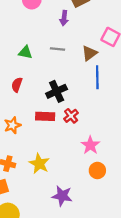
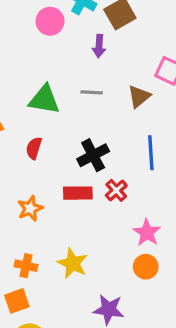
green triangle: (25, 52) -> (44, 100), size x1.5
blue line: (97, 77) -> (151, 153), moved
orange circle: (97, 170) -> (146, 267), moved

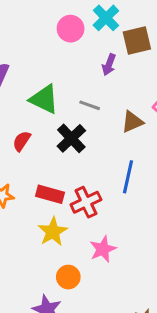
black cross: (93, 155) -> (71, 138), moved, turned -32
red cross: (116, 190) -> (86, 202), size x1.4
yellow star: (73, 263) -> (53, 232), moved
orange circle: (146, 267) -> (68, 277), moved

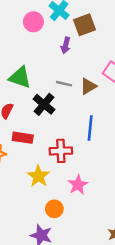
gray line: (90, 105) -> (64, 84), moved
red rectangle: (50, 194) -> (23, 138), moved
red cross: (86, 202) -> (61, 151), turned 30

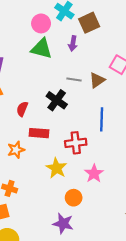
green triangle: (20, 77) -> (41, 49), moved

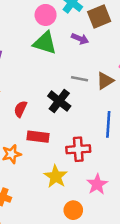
purple arrow: (73, 43) -> (80, 39), turned -80

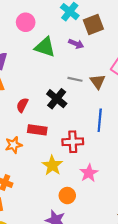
pink circle: (46, 15) -> (26, 22), moved
brown triangle: (105, 81) -> (98, 82), turned -35

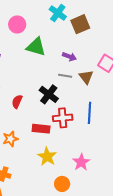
purple arrow: (76, 44) -> (69, 57), moved
red rectangle: (37, 130) -> (41, 129), moved
red cross: (73, 142) -> (63, 118), moved

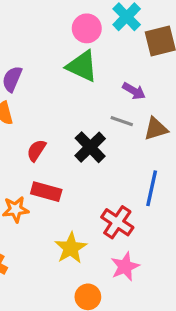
pink circle: (17, 24) -> (87, 28), moved
brown triangle: (86, 77) -> (156, 129), turned 42
red cross: (63, 118) -> (117, 222), moved, turned 30
red rectangle: (41, 129) -> (46, 192), moved

